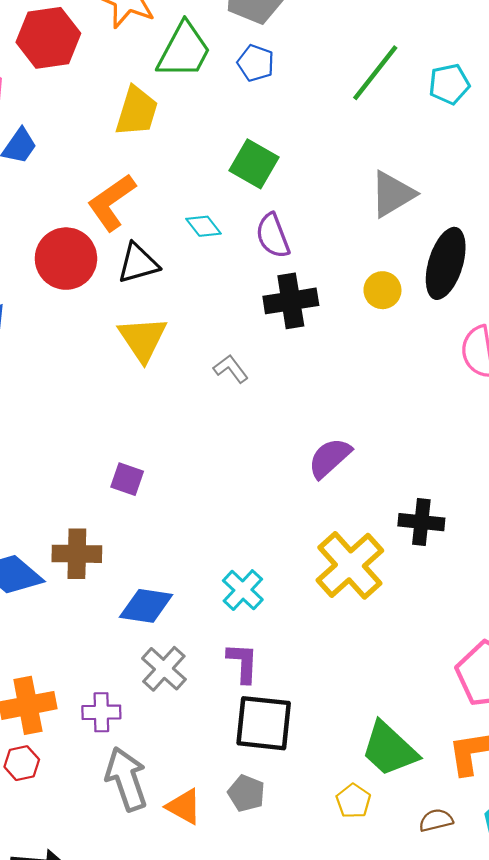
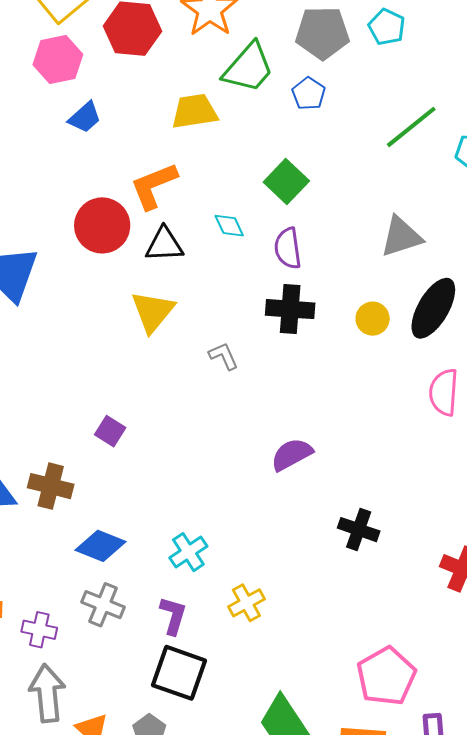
yellow trapezoid: (137, 111) -> (194, 111), turned -129
yellow cross: (350, 565) -> (246, 603), moved, size x0.6
gray cross: (164, 669) -> (103, 605), turned -33

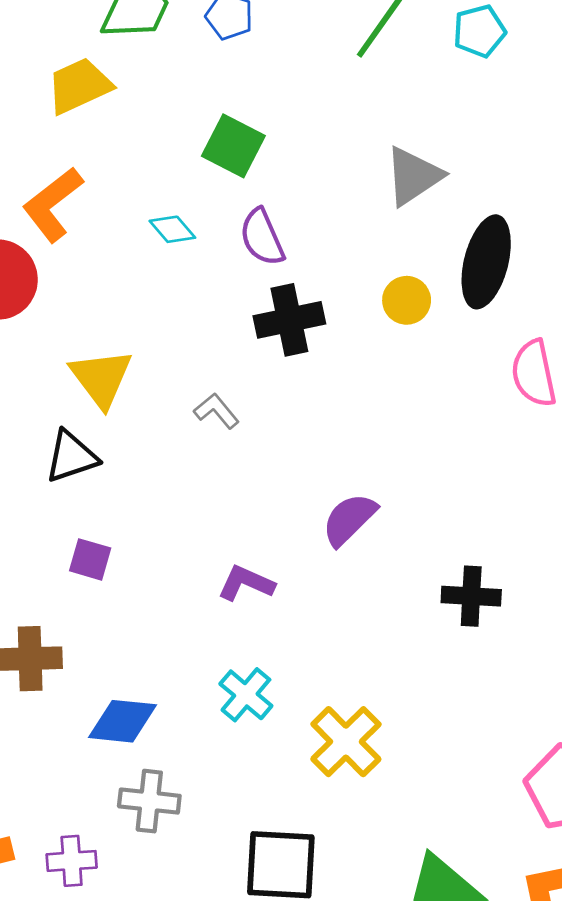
black triangle: (164, 245) -> (71, 457), moved
yellow cross: (246, 603) -> (346, 742), size x1.4
purple L-shape: (173, 616) -> (246, 583), moved, turned -66

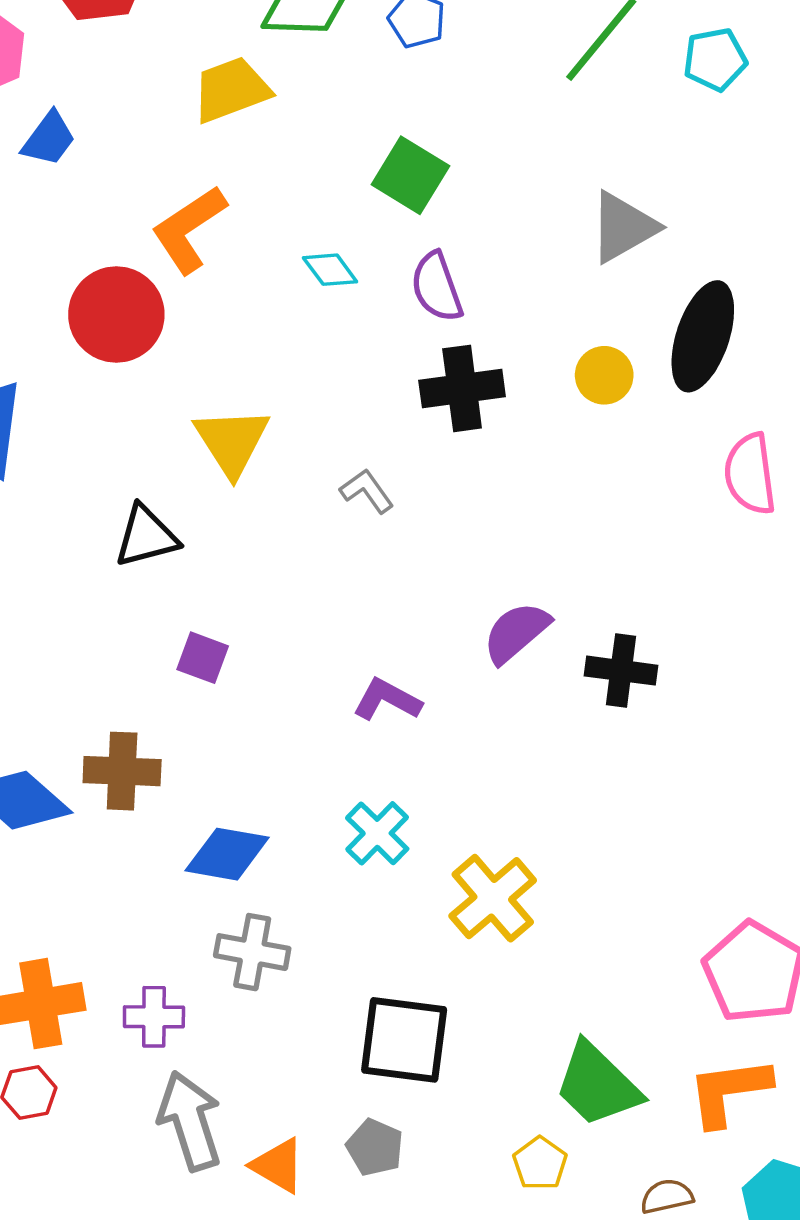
black triangle: (71, 457) -> (146, 536), moved
black cross: (471, 596) -> (621, 671), moved

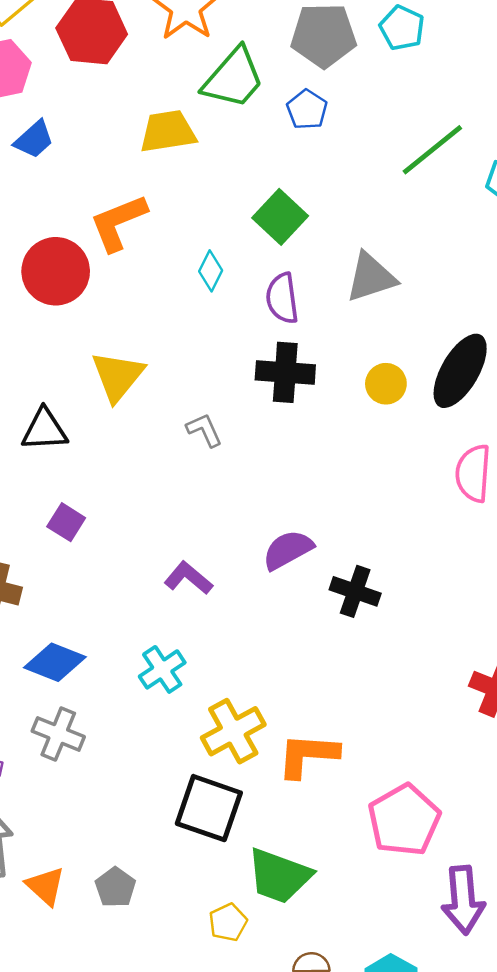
gray triangle: (623, 227) -> (371, 277), moved
cyan diamond: (330, 270) -> (211, 271), turned 51
black square: (404, 1040) -> (209, 808), moved
green trapezoid: (597, 1085) -> (279, 876), turned -36
orange L-shape: (729, 1091) -> (308, 755), moved

